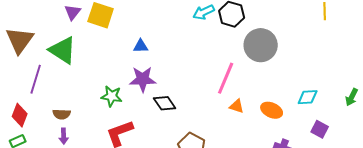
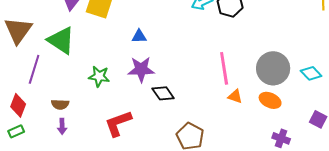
gray circle: (261, 45) -> (273, 68), moved
pink line: (226, 78) -> (224, 68), turned -32
green star: (112, 96) -> (99, 76), moved
cyan diamond: (308, 97) -> (311, 73), moved, turned 50

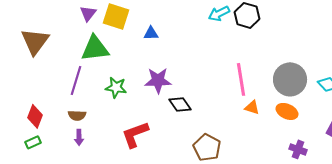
blue triangle: (139, 36) -> (151, 33), moved
green triangle: (61, 40) -> (95, 48), moved, turned -40
purple line: (34, 69) -> (76, 80), moved

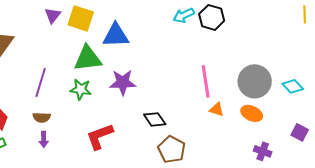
blue triangle: (151, 33) -> (116, 35), size x1.8
green triangle: (95, 48) -> (88, 58), moved
black diamond: (180, 104) -> (155, 119), moved

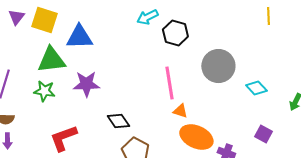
black hexagon: (212, 17) -> (175, 33), moved
gray circle: (255, 81) -> (218, 66), moved
orange ellipse: (252, 113) -> (196, 137), moved, size x1.5

